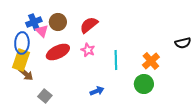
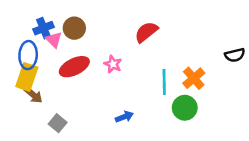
red semicircle: (89, 25) -> (146, 32), moved
cyan line: (116, 60) -> (164, 82), moved

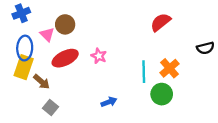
blue cross: (43, 28) -> (21, 13), moved
red semicircle: (146, 32) -> (161, 22), moved
brown arrow: (33, 95) -> (42, 82), moved

